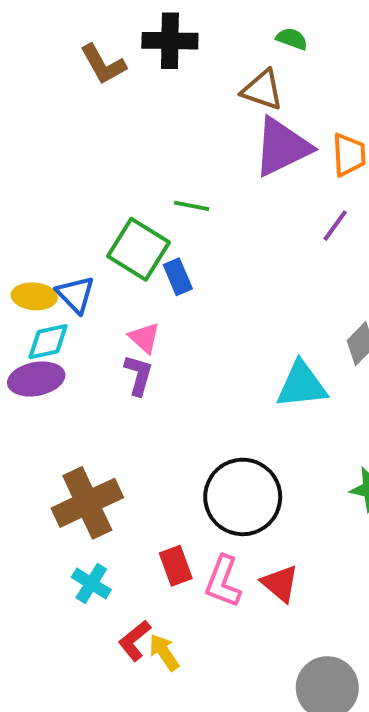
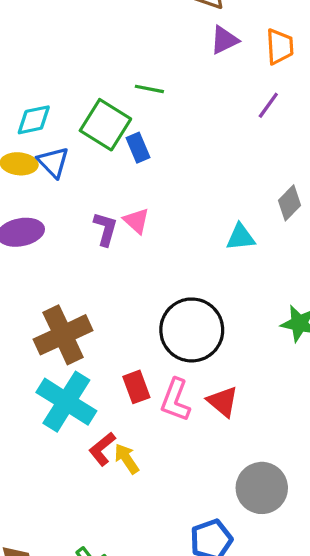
purple triangle: (282, 147) -> (224, 40), size x0.6
pink triangle: (144, 338) -> (136, 221), moved
cyan diamond: (48, 342) -> (34, 120), moved
cyan triangle: (302, 385) -> (241, 237), size x0.7
cyan cross: (91, 583) -> (66, 402), size x1.8

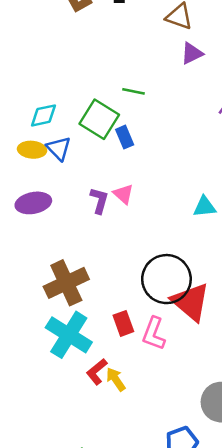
red triangle: (223, 402) -> (191, 302), moved, size x1.6

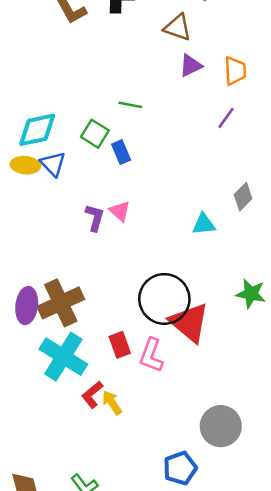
cyan diamond: (43, 115) -> (37, 130), size x1.4
green square: (99, 119) -> (95, 134), size x0.7
purple ellipse: (33, 203) -> (27, 305), moved, turned -72

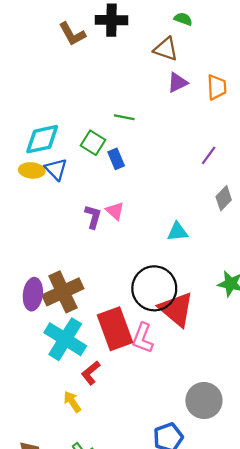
purple line: (226, 118) -> (209, 155), moved
cyan triangle: (204, 224) -> (177, 232), moved
red rectangle: (120, 345) -> (115, 329), size x1.8
yellow arrow: (112, 403) -> (72, 402), moved

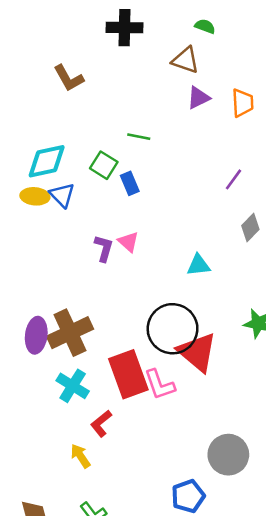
brown L-shape: (72, 34) -> (69, 78), moved
pink L-shape: (143, 338) -> (160, 385), turned -40
cyan cross: (65, 339) -> (73, 386), size x0.7

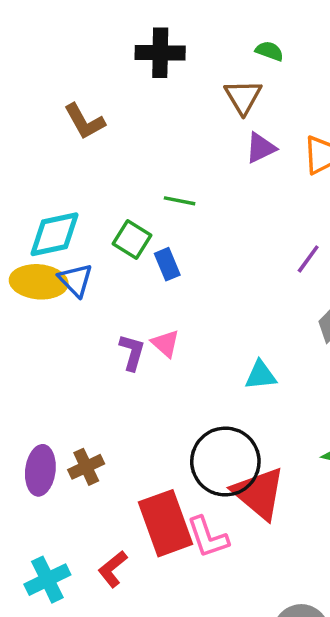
brown triangle: (186, 60) -> (243, 97), turned 40
yellow ellipse: (35, 196) -> (39, 282), size x1.4
brown cross: (70, 333) -> (86, 467), size x0.6
cyan cross: (73, 386) -> (47, 580), moved, turned 32
red L-shape: (101, 423) -> (113, 569), moved

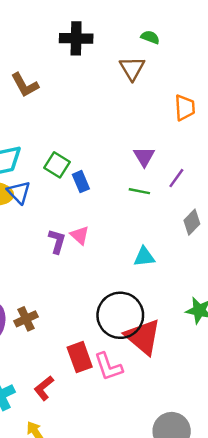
purple triangle: (261, 148) -> (144, 157), moved, turned -35
green line: (180, 201) -> (139, 191), moved
red rectangle: (165, 523) -> (80, 357), size x0.7

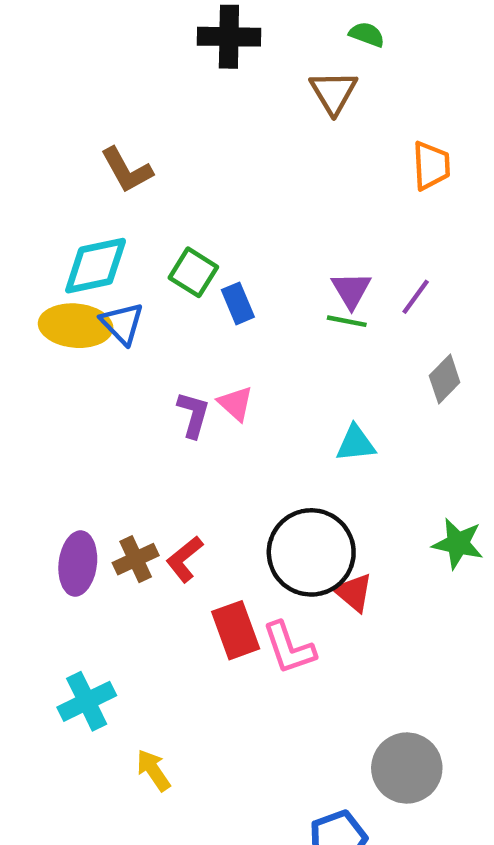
brown L-shape: (25, 85) -> (127, 170), moved
purple triangle: (144, 157) -> (351, 290), moved
red triangle: (143, 337) -> (353, 592), size x0.6
red L-shape: (44, 388) -> (184, 559), moved

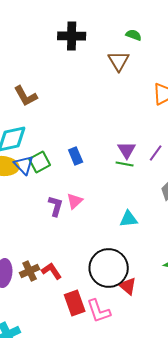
green square: (193, 272) -> (40, 162), moved, turned 30
pink triangle: (236, 403) -> (75, 201), turned 36
red L-shape: (184, 559) -> (52, 271), turned 95

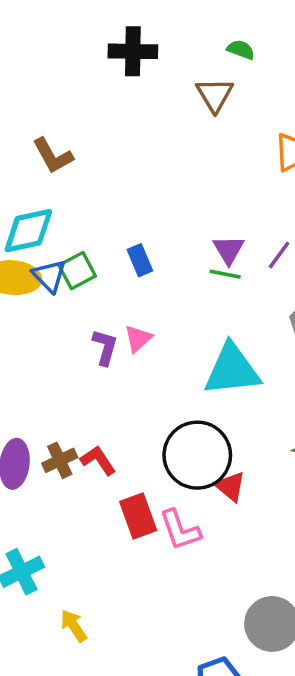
cyan triangle: (129, 219) -> (232, 370), size x1.8

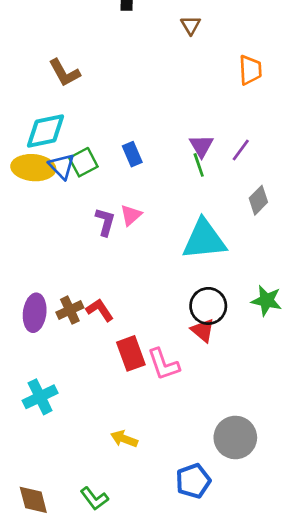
brown triangle: (215, 95) -> (191, 25), size x0.7
green line: (225, 274) -> (199, 165), turned 60
black circle: (197, 455) -> (208, 306), moved, size x0.7
yellow arrow: (74, 626) -> (124, 439), moved, turned -35

